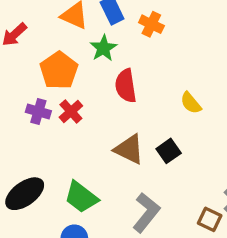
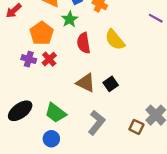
yellow semicircle: (191, 103) -> (115, 40), moved, size x1.5

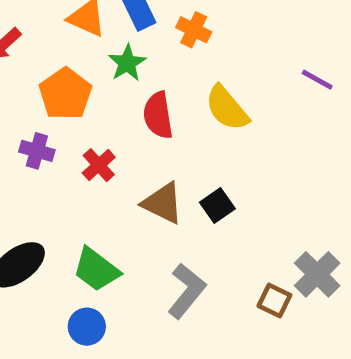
purple line: (156, 18) -> (317, 80), moved
red cross: (49, 59) -> (99, 165), moved

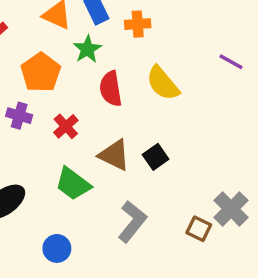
orange cross: (194, 30) -> (138, 24), turned -30
green trapezoid: (96, 270) -> (73, 184), moved

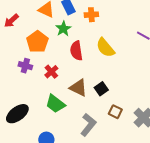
brown square: (199, 229) -> (115, 112), moved

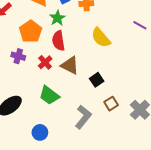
red semicircle: (76, 51) -> (58, 41), moved
brown triangle: (78, 88) -> (70, 65), moved
brown square: (115, 112) -> (111, 104), turned 32

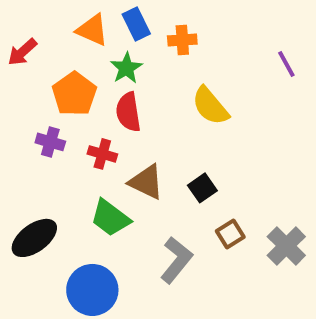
purple line: (140, 25) -> (286, 64), moved, turned 32
red cross: (45, 62) -> (102, 154), turned -32
brown triangle: (70, 65) -> (146, 182), moved
blue circle: (40, 132) -> (92, 290), size x1.6

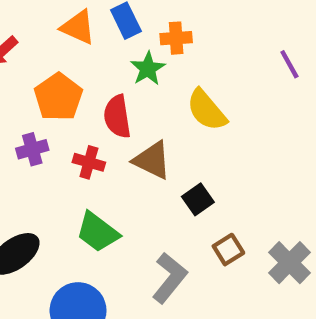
green star: (126, 68) -> (148, 69), moved
purple cross: (50, 142) -> (32, 149), turned -32
brown triangle: (146, 182) -> (152, 160), moved

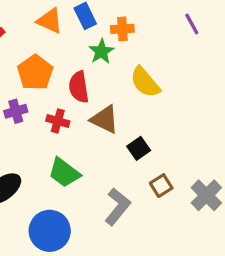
purple line: (289, 64) -> (192, 24), moved

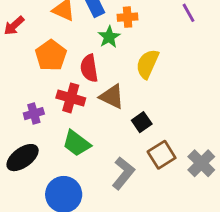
yellow semicircle: (145, 82) -> (147, 64), turned 64
purple cross: (16, 111) -> (34, 114), moved
red cross: (58, 121) -> (71, 98), size x1.4
brown square: (161, 186) -> (162, 155), size x1.4

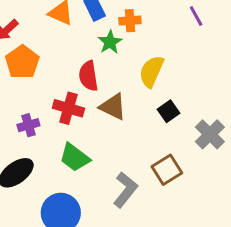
orange pentagon: (51, 55) -> (22, 62), moved
black square: (142, 122) -> (168, 111), moved
gray cross: (201, 163) -> (210, 134), moved

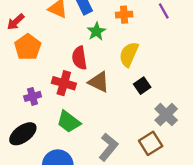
orange cross: (130, 21) -> (124, 15), moved
gray cross: (210, 134) -> (166, 115), moved
brown square: (167, 170) -> (151, 143), moved

